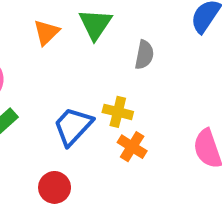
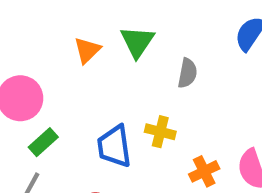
blue trapezoid: (73, 126) -> (114, 146), turned -51
orange cross: (132, 147) -> (204, 171), moved, turned 32

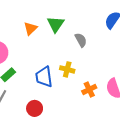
gray semicircle: (187, 73) -> (81, 40), turned -40

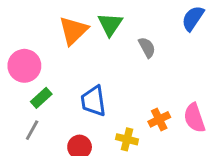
orange triangle: (30, 28) -> (73, 31), size x1.5
yellow cross: (67, 69) -> (127, 139), moved

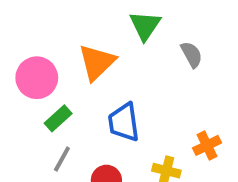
orange triangle: (73, 31) -> (97, 62), moved
gray line: (32, 130) -> (62, 159), moved

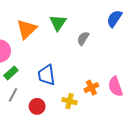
gray semicircle: (192, 55) -> (83, 38), turned -120
orange triangle: (97, 62) -> (27, 29), moved

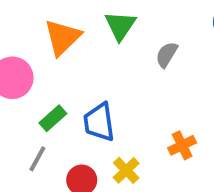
green rectangle: (11, 73) -> (53, 118), moved
yellow cross: (69, 101) -> (126, 170), moved, turned 32

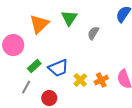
blue trapezoid: (99, 122) -> (58, 68), turned -105
yellow cross: (126, 170) -> (80, 80), moved

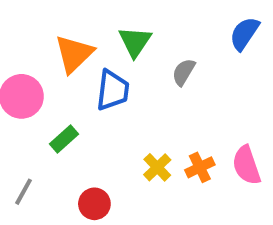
blue trapezoid: (58, 68) -> (113, 90), moved, turned -60
gray line: (26, 87) -> (23, 192), moved

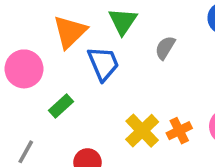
blue trapezoid: (113, 90) -> (103, 64), turned -30
yellow cross: (157, 167) -> (142, 131), size x1.4

